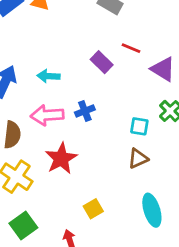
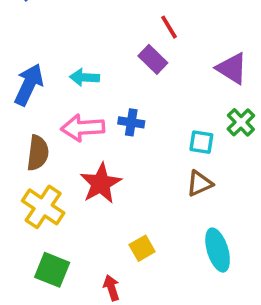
red line: (131, 48) -> (169, 27), moved, turned 36
blue cross: (85, 111) -> (131, 122), turned 30
green square: (23, 226) -> (52, 270), turned -32

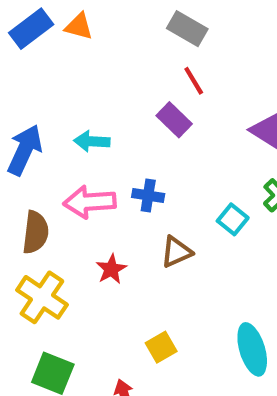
cyan square: (201, 142) -> (233, 219), turned 30
red star: (101, 183) -> (111, 269), size x0.6
brown triangle: (200, 183) -> (176, 252), moved

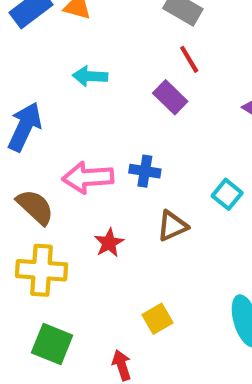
cyan arrow: (92, 141) -> (90, 76), moved
brown semicircle: (35, 232) -> (35, 207), turned -54
yellow cross: (42, 297) -> (42, 270), turned -30

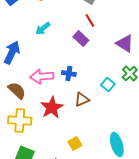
cyan arrow: (90, 76) -> (43, 28), turned -42
red star: (109, 243) -> (52, 107), size x1.6

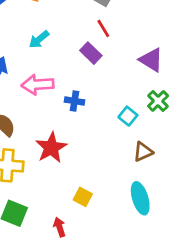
pink arrow: (42, 76) -> (38, 85), moved
brown triangle: (82, 99) -> (143, 152), moved
yellow square: (75, 143) -> (83, 197), turned -32

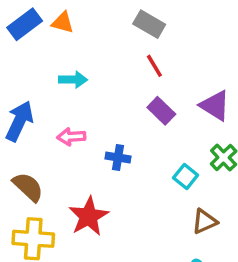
cyan arrow: (39, 39) -> (73, 80), turned -140
purple rectangle: (91, 53) -> (161, 111), moved
pink arrow: (38, 85) -> (71, 137), size x0.7

